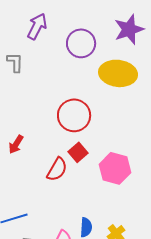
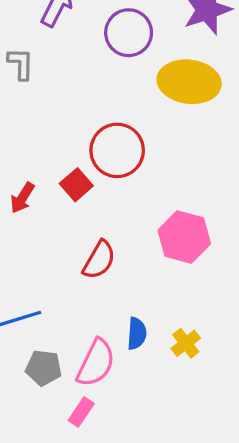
red square: (78, 152) -> (76, 185), moved
red semicircle: (57, 169) -> (99, 260), moved

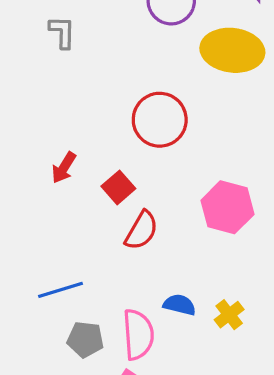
red square: (76, 185) -> (118, 187), moved
blue semicircle: (137, 334) -> (180, 305), turned -80
pink semicircle: (96, 363) -> (138, 334), turned -30

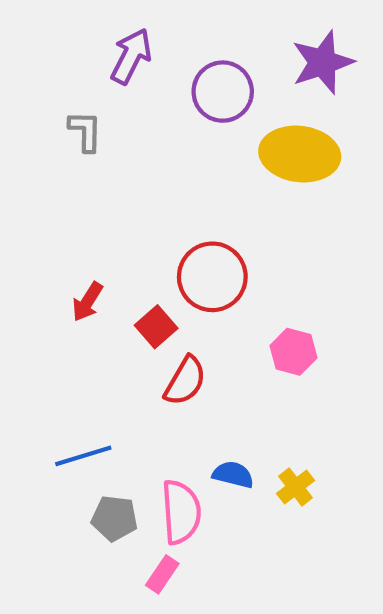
red circle: (160, 120) -> (212, 277), moved
pink hexagon: (227, 207) -> (293, 352), size x0.7

